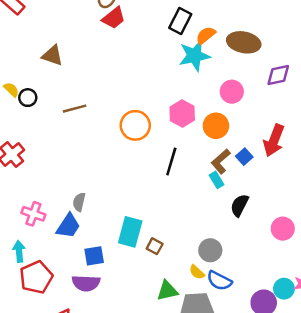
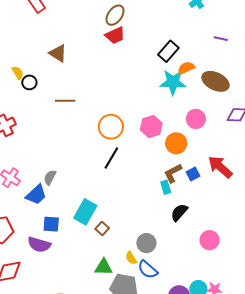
red arrow: (274, 140) -> (220, 167), turned 96
black line: (171, 161) -> (111, 158), moved

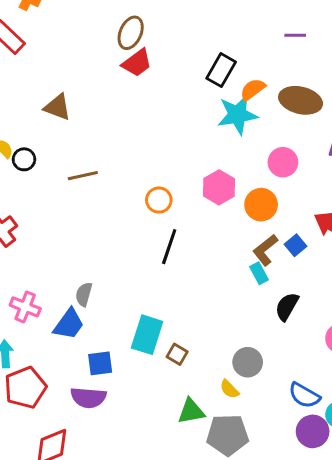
orange circle: (111, 127) -> (159, 200), size x0.7
blue semicircle: (148, 270) -> (304, 395), moved

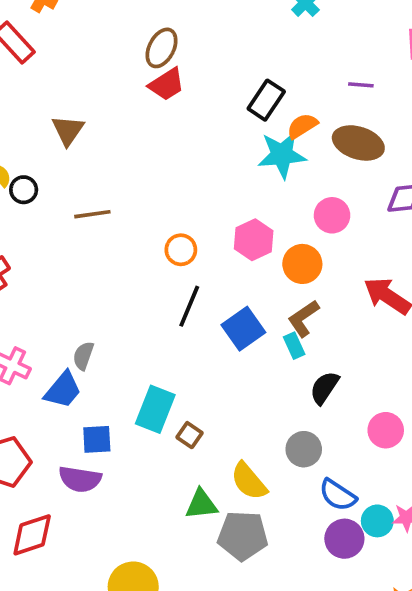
purple line: (295, 35) -> (361, 85), moved
brown triangle: (57, 107) -> (68, 130), turned 40
blue square: (295, 245) -> (243, 329), moved, size x1.6
gray circle: (248, 362) -> (304, 449), moved
yellow semicircle: (229, 389) -> (249, 481), size x1.6

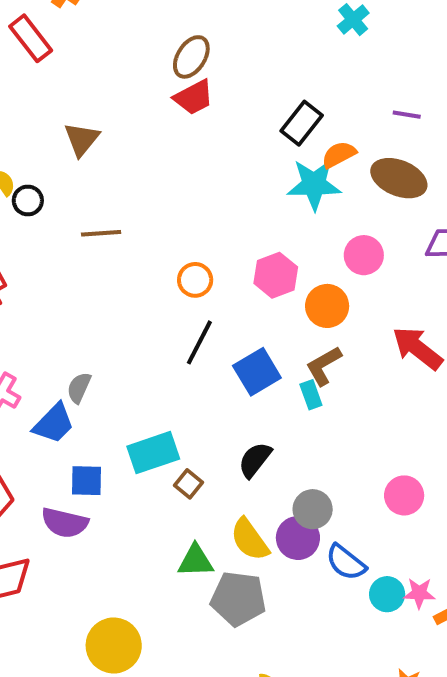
black semicircle: (324, 388) -> (255, 460), moved
cyan rectangle: (155, 409) -> (153, 453), turned 45
purple circle: (344, 539) -> (298, 538), moved

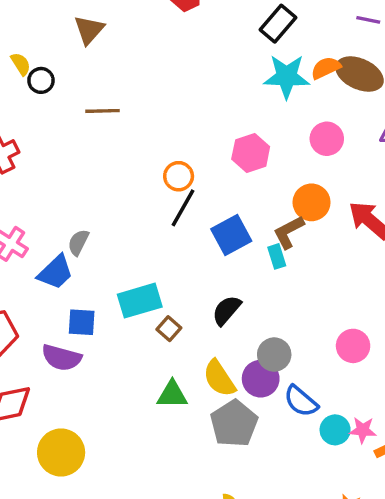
orange semicircle: (339, 155) -> (326, 68), moved
orange circle: (195, 280) -> (179, 176), moved
orange circle: (327, 306) -> (312, 202), moved
gray pentagon: (238, 599) -> (234, 423), moved, turned 30
yellow circle: (114, 646) -> (61, 452), moved

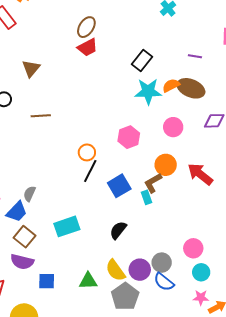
blue square: (82, 322) -> (47, 281), moved
brown square: (169, 329) -> (24, 237), moved, size x1.5
gray circle: (274, 355) -> (162, 263), moved
cyan circle: (335, 430) -> (201, 272), moved

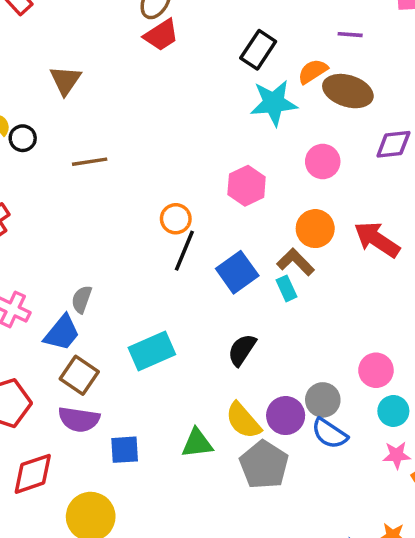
orange semicircle: (171, 85) -> (313, 71), moved
brown L-shape: (153, 183) -> (296, 262), turned 80

